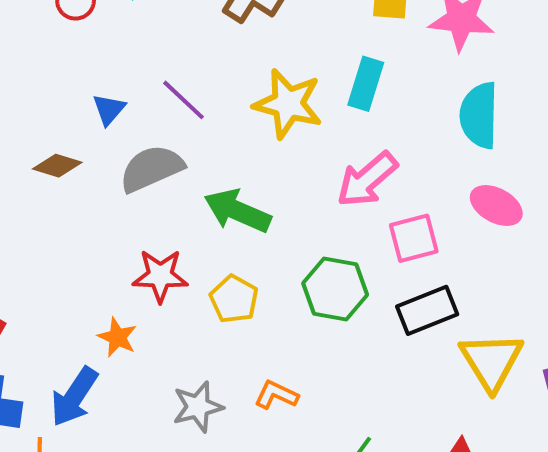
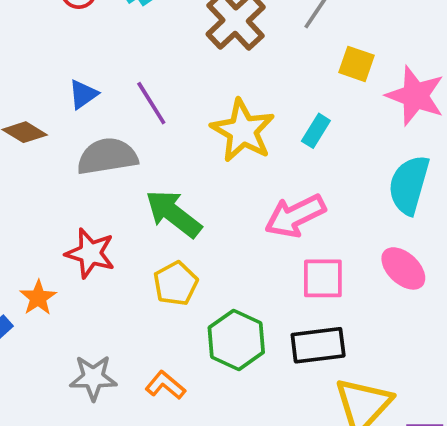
cyan rectangle: (366, 84) -> (316, 131), size x0.7
green hexagon: (335, 289) -> (236, 340), moved
yellow pentagon: (234, 299) -> (176, 284), moved

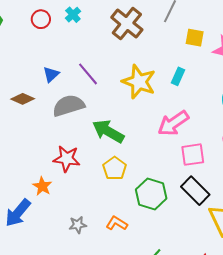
black rectangle: (318, 345) -> (195, 191), turned 60
gray star: (93, 378) -> (78, 225), size x0.7

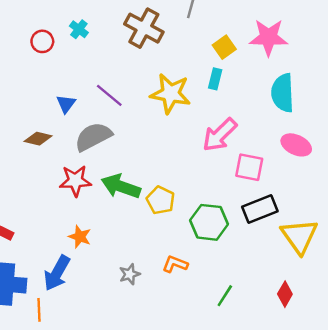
yellow square: (195, 38) -> (224, 47), moved, turned -36
green arrow: (108, 131) -> (121, 186), moved
pink square: (193, 155) -> (249, 167), turned 30
red star: (67, 159) -> (75, 181), moved
black rectangle: (195, 191) -> (260, 209), turned -56

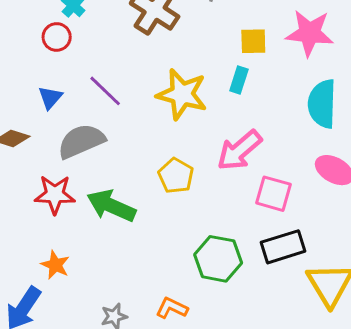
red circle: (42, 41) -> (57, 37), moved
yellow square: (224, 47) -> (253, 41), turned 30
yellow pentagon: (161, 200) -> (176, 176), moved

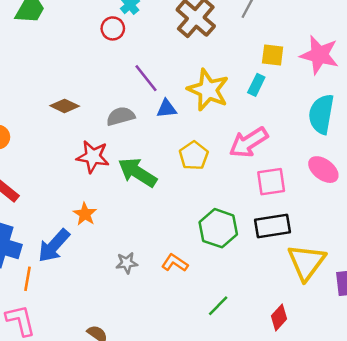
blue triangle: (50, 98) -> (167, 109), moved, turned 35
gray semicircle: (81, 141) -> (121, 116), size x0.7
pink square: (273, 194) -> (271, 182), turned -32

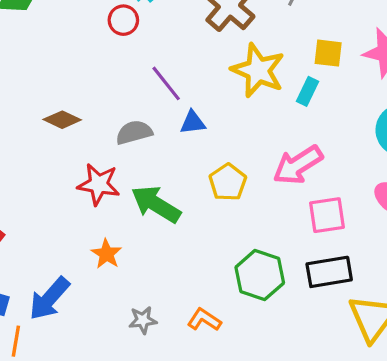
yellow star: (208, 90) -> (258, 70), moved
orange star: (85, 214) -> (106, 254), moved

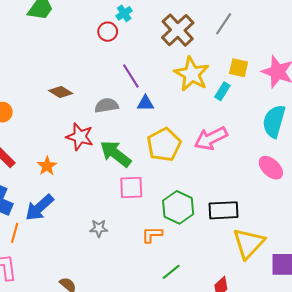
yellow pentagon: (228, 182) -> (164, 145), size x1.4
pink square: (327, 215) -> (131, 187), moved
orange star: (106, 254) -> (47, 166), moved
orange L-shape: (204, 320) -> (152, 235), moved, turned -40

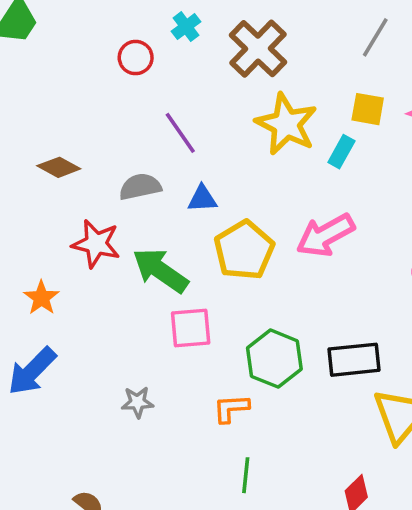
cyan cross: (124, 13) -> (186, 27), moved
gray line: (224, 24) -> (375, 37), moved
blue triangle: (145, 103) -> (202, 199), moved
green line: (171, 272) -> (246, 475), moved, turned -42

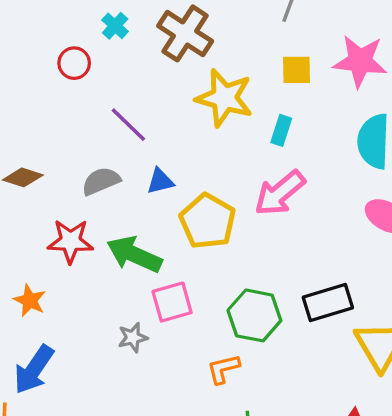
cyan rectangle: (341, 152) -> (281, 130), moved
gray star: (137, 402) -> (133, 338), moved

